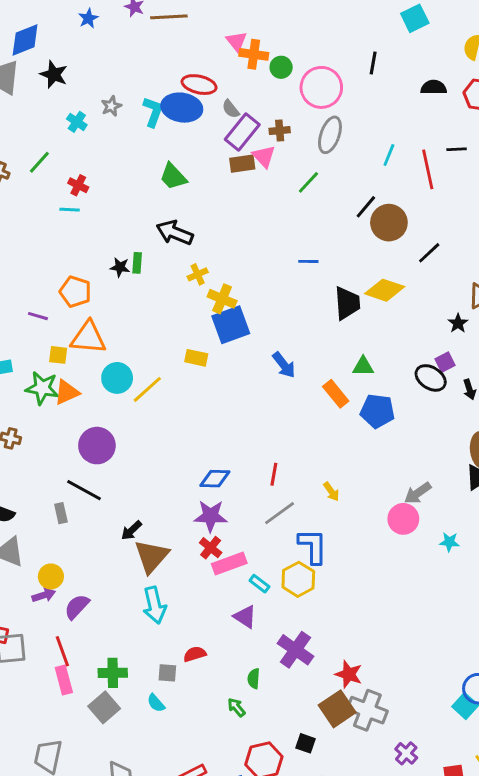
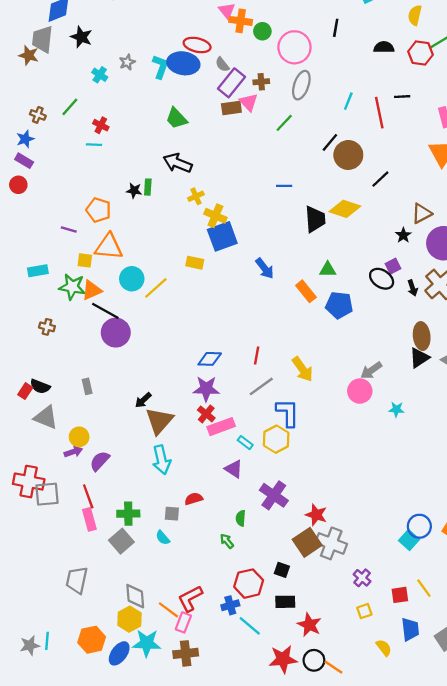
black line: (84, 490) -> (105, 311), moved
yellow arrow: (331, 492) -> (302, 369), size x1.6

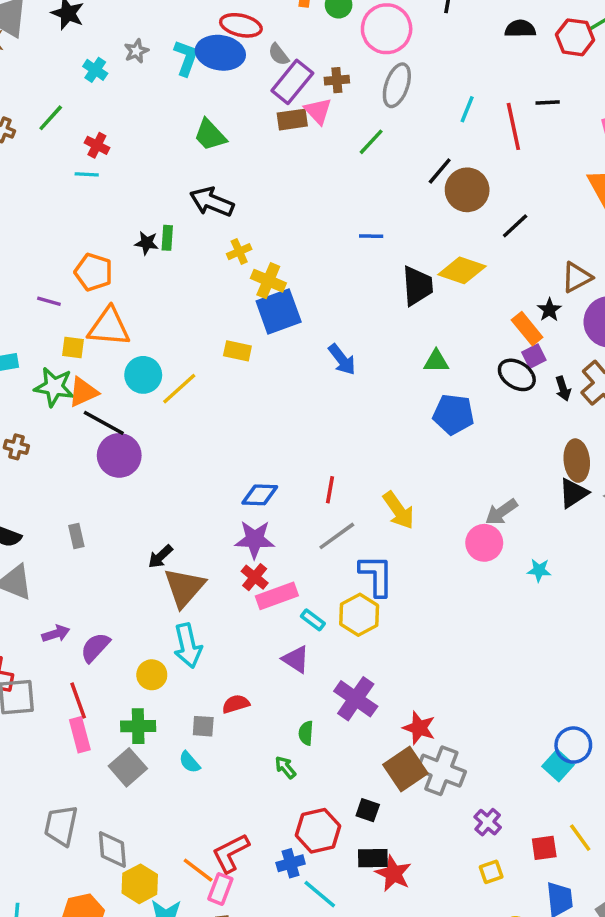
orange rectangle: (306, 291) -> (527, 329), moved
yellow circle: (79, 437) -> (152, 675), moved
gray diamond: (135, 596) -> (112, 850), moved
red star: (309, 625) -> (393, 874), moved

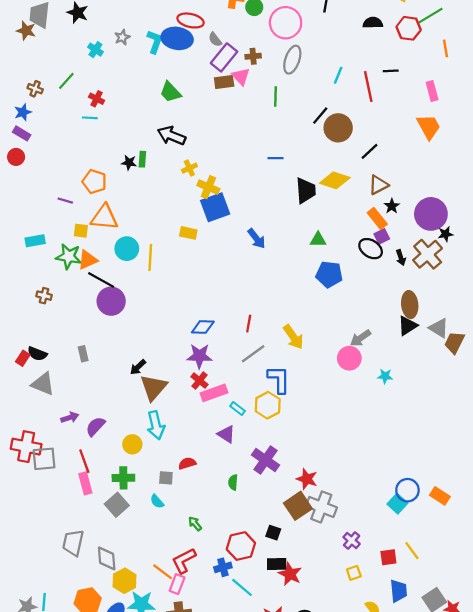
green line: (371, 142) -> (276, 97), turned -42
brown triangle: (577, 277) -> (378, 185), moved
yellow line: (179, 389) -> (150, 258), turned -45
green arrow: (285, 767) -> (195, 524), moved

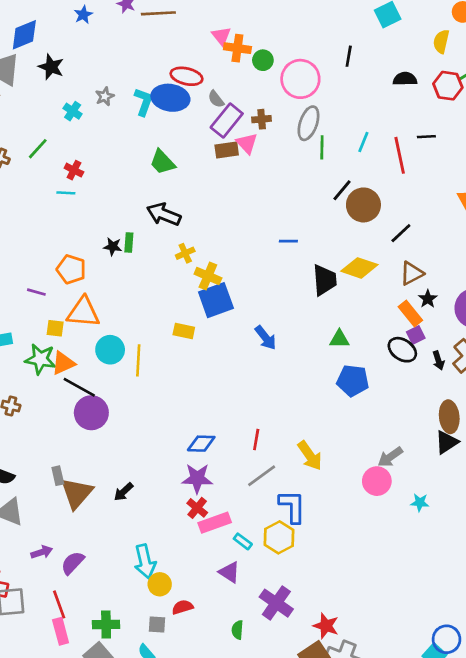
green line: (276, 97) -> (322, 147), moved
brown triangle: (154, 387) -> (77, 493), moved
yellow circle: (132, 444) -> (160, 584), moved

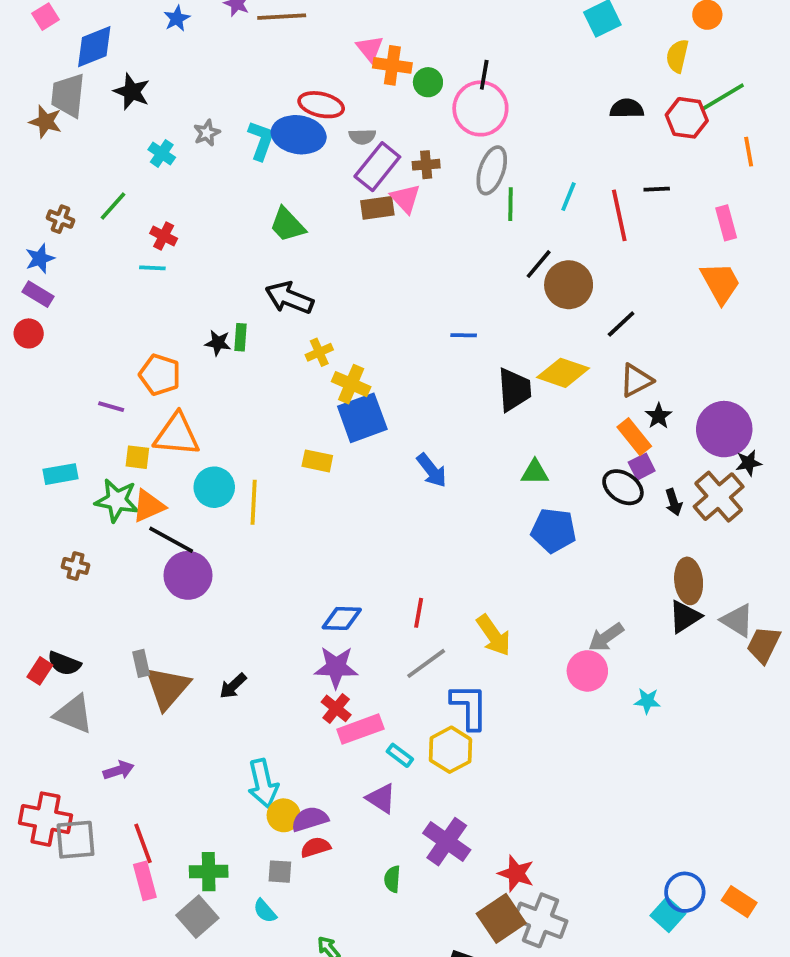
black line: (349, 56) -> (484, 75), moved
gray semicircle: (216, 99) -> (362, 137), turned -54
purple semicircle: (73, 563) -> (310, 819), moved, turned 30

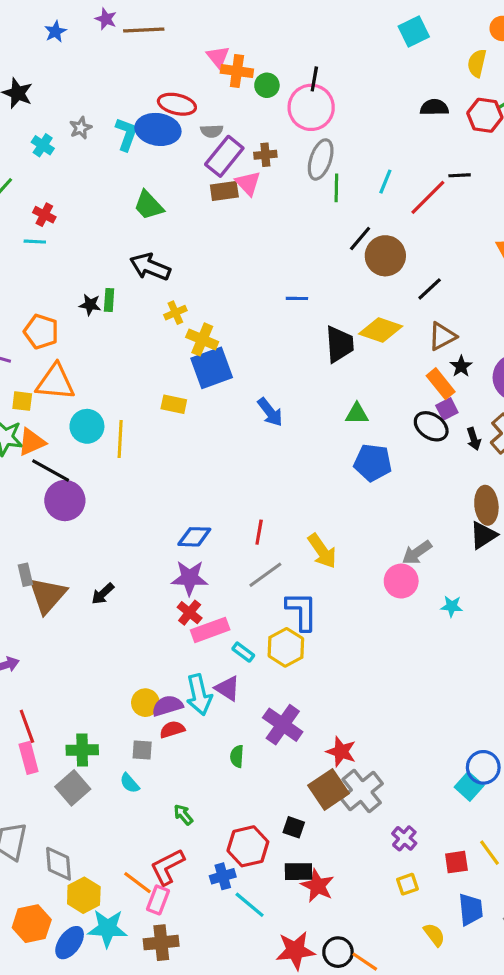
red line: (619, 215) -> (428, 197), turned 57
cyan arrow: (263, 783) -> (199, 695), moved
gray cross: (540, 920) -> (362, 791), turned 30

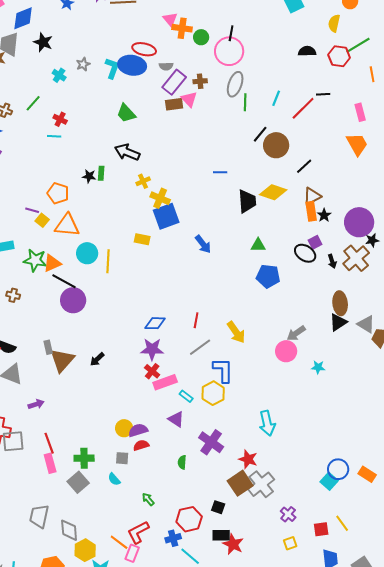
orange rectangle: (441, 384) -> (311, 211), moved, turned 30
yellow square: (22, 401) -> (42, 220), moved, turned 32
cyan arrow: (199, 695) -> (267, 423), moved

